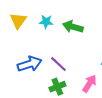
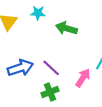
cyan star: (46, 22) -> (38, 13), moved
pink arrow: (89, 84) -> (83, 78), moved

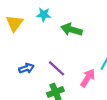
blue arrow: (20, 68) -> (26, 68), size x0.6

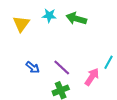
green arrow: (72, 30) -> (76, 19), moved
blue arrow: (26, 68) -> (33, 67), turned 56

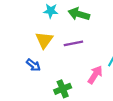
yellow triangle: (21, 24) -> (44, 40), moved
purple line: (62, 67) -> (73, 43), moved, turned -54

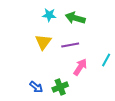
blue arrow: (33, 65) -> (36, 87), moved
pink arrow: (95, 75) -> (80, 67), moved

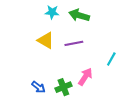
yellow triangle: (43, 42) -> (46, 40), turned -36
pink arrow: (80, 67) -> (85, 77), moved

